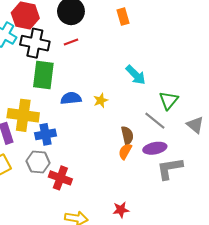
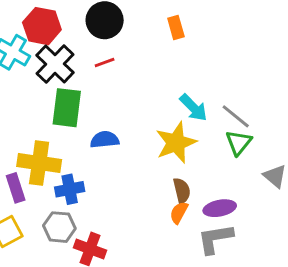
black cross: (35, 43) -> (55, 64), turned 32
yellow star: (101, 100) -> (176, 143), moved, size x2.0
gray line: (155, 121) -> (236, 116), moved
gray L-shape: (170, 168) -> (215, 239), moved

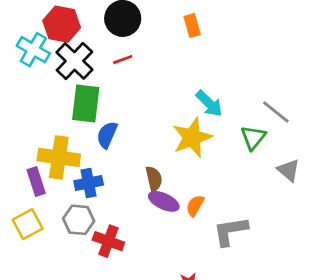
gray line: (236, 116) -> (276, 112), moved
blue semicircle: (105, 140) -> (107, 135), moved, turned -60
brown semicircle: (182, 191) -> (154, 179), moved
purple ellipse: (220, 208) -> (164, 201), moved, turned 36

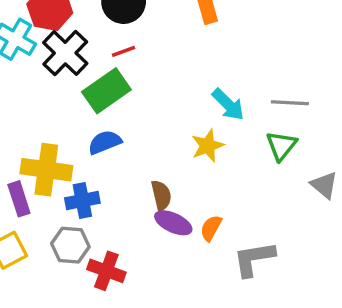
green rectangle: (86, 104) -> (106, 91), moved, turned 48
gray line: (276, 112) -> (290, 103), moved, turned -36
blue semicircle: (107, 135) -> (105, 142), turned 44
yellow star: (192, 138) -> (208, 146), size x0.7

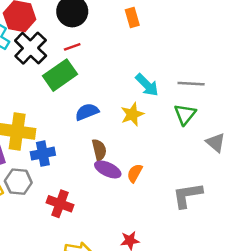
blue semicircle: (105, 142) -> (87, 112), moved
gray hexagon: (70, 245) -> (18, 182), moved
gray L-shape: (254, 259) -> (187, 195), moved

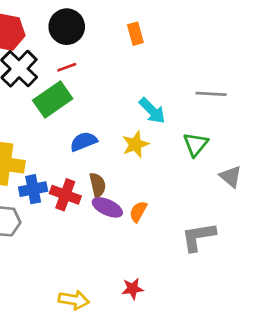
gray line: (191, 84) -> (211, 94), moved
red cross: (60, 204) -> (65, 195), moved

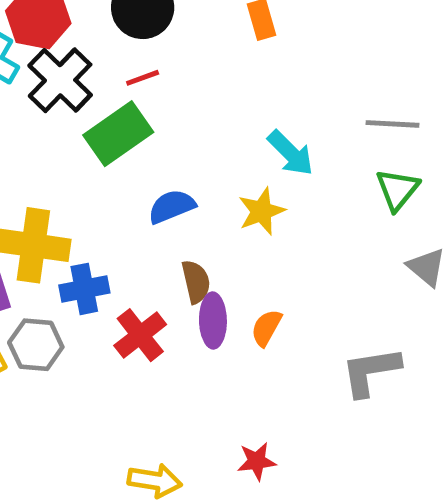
green triangle: (196, 144) -> (397, 189), moved
red cross: (65, 195) -> (140, 335), moved, turned 32
purple ellipse: (107, 207) -> (213, 320), turned 64

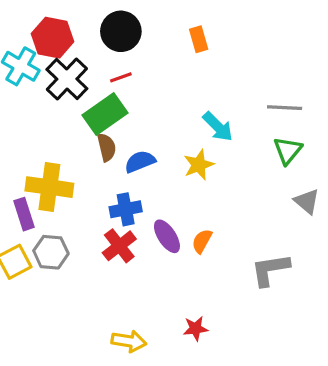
brown semicircle: (196, 282) -> (107, 147), moved
blue cross: (84, 289) -> (126, 209), moved
purple ellipse: (213, 320) -> (167, 236), turned -32

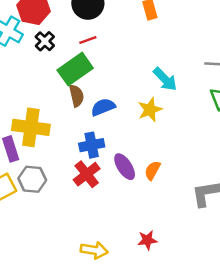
black cross: (67, 79) -> (45, 41), size x0.6

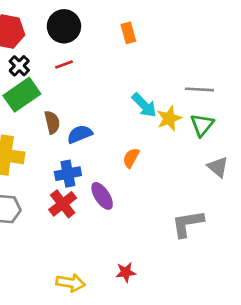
green rectangle: (75, 69) -> (22, 95), moved
yellow star: (150, 110) -> (169, 118), moved
orange semicircle: (152, 170) -> (131, 158), moved

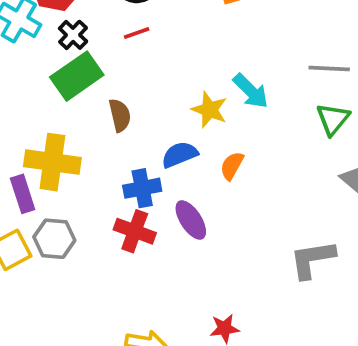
yellow star: (169, 118) -> (210, 110), moved, turned -30
blue semicircle: (80, 134) -> (180, 155), moved
red cross: (63, 204) -> (135, 231), turned -32

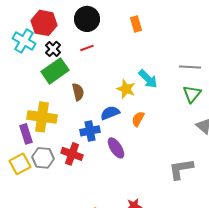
red cross: (135, 231) -> (72, 154), moved

